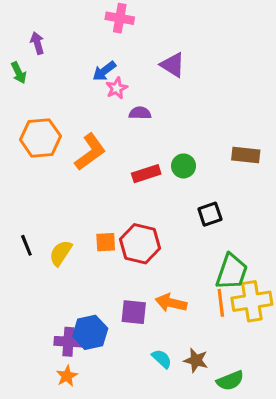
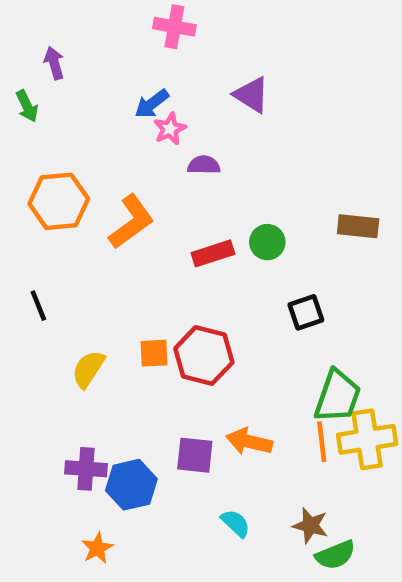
black line: (26, 245) -> (38, 306), moved
purple cross: (68, 342) -> (86, 469), moved
brown star: (196, 360) -> (310, 525), moved

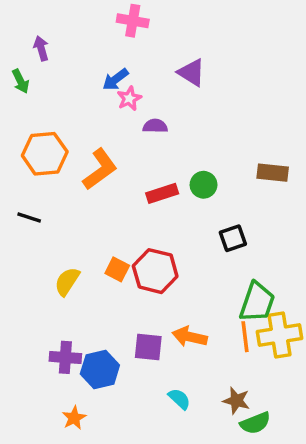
black line: (38, 306) -> (29, 218), moved, turned -50
orange square: (154, 353) -> (117, 269), turned 30

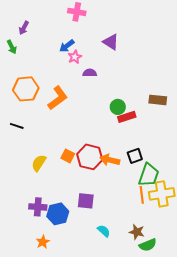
purple arrow: (41, 48) -> (24, 28), turned -136
red rectangle: (162, 193) -> (127, 117), moved
black square: (233, 238) -> (135, 156), moved
orange arrow: (190, 337) -> (110, 160), moved

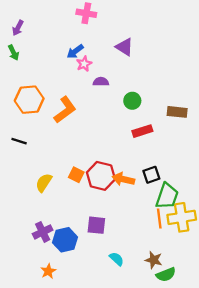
purple arrow: (24, 28) -> (18, 28), moved
green circle: (118, 107) -> (132, 101), moved
purple cross: (38, 207) -> (43, 232), turned -30

